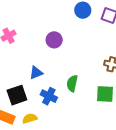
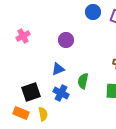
blue triangle: (36, 73) -> (58, 69), moved
yellow semicircle: (30, 118) -> (43, 114), turned 96

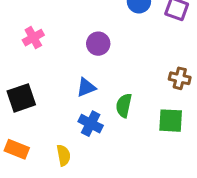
black square: (31, 92) -> (21, 98), moved
orange rectangle: (21, 113) -> (17, 149), moved

